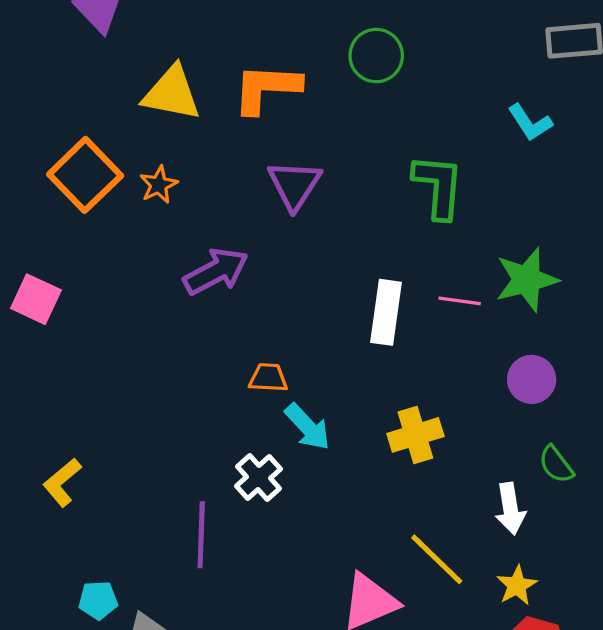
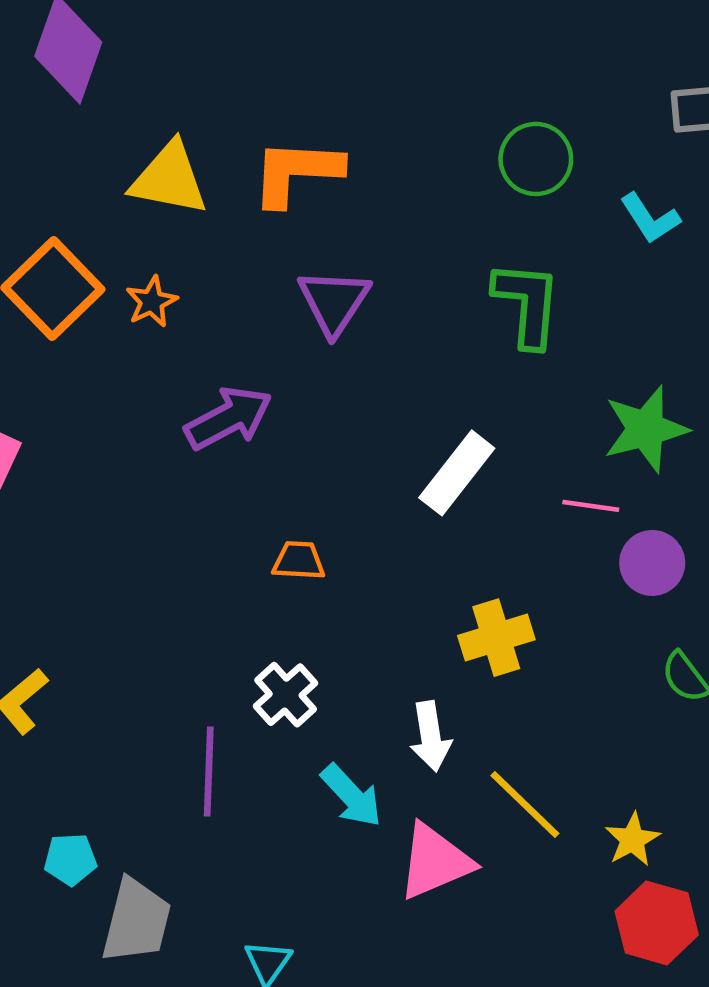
green circle: (376, 56) -> (536, 159), moved
pink line: (460, 301) -> (591, 506), moved
white rectangle: (386, 312) -> (457, 473), turned 30
cyan arrow: (307, 427) -> (351, 796), moved
white arrow: (510, 509) -> (430, 736), moved

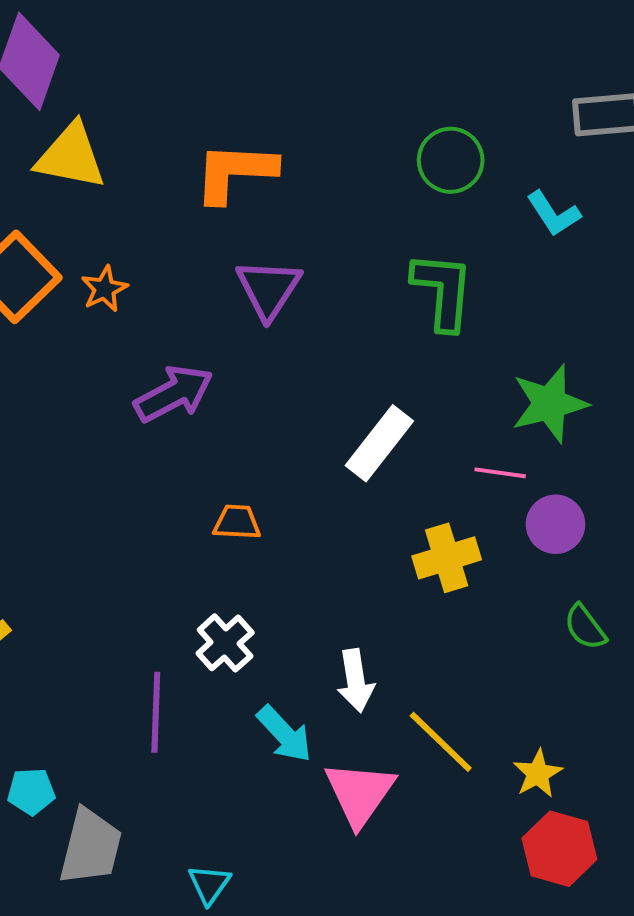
yellow triangle: (169, 179) -> (71, 156), moved
yellow cross: (496, 638) -> (447, 558), moved
pink triangle: (435, 862) -> (360, 793), turned -32

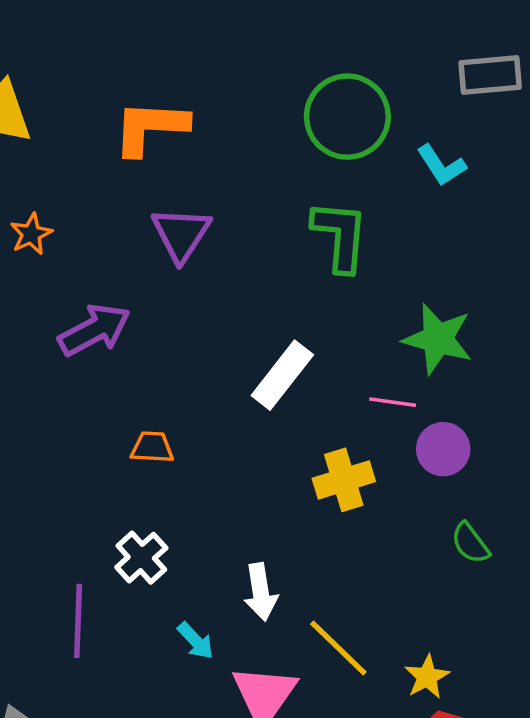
green circle: (451, 160) -> (347, 117), size x1.4
green star: (550, 404) -> (438, 339), turned 30
cyan arrow: (284, 734) -> (196, 641), size x0.7

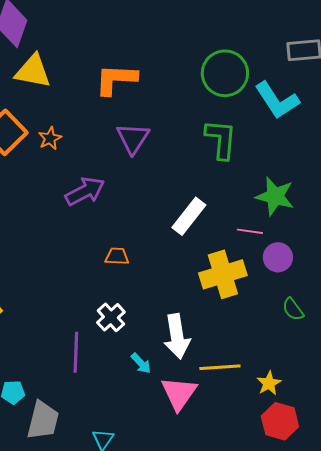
cyan L-shape: (441, 165) -> (277, 100), size x1.6
yellow cross: (344, 480) -> (223, 274), size x1.4
white arrow: (261, 592) -> (177, 336), size x1.4
yellow line: (338, 648) -> (220, 367), turned -48

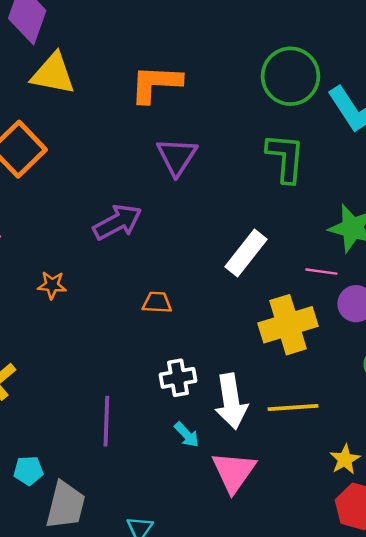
orange star: (50, 138) -> (52, 285), moved, turned 30
white cross: (111, 317) -> (178, 378), moved, turned 32
yellow line: (220, 367) -> (293, 407), moved

